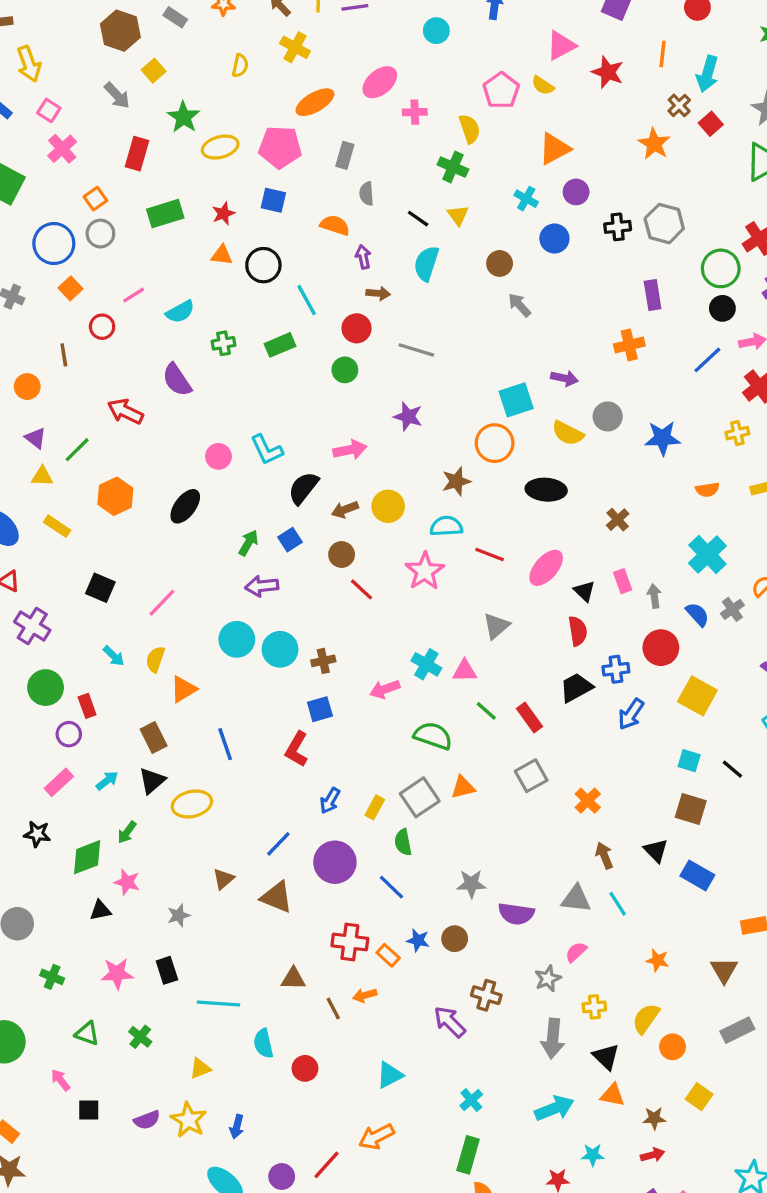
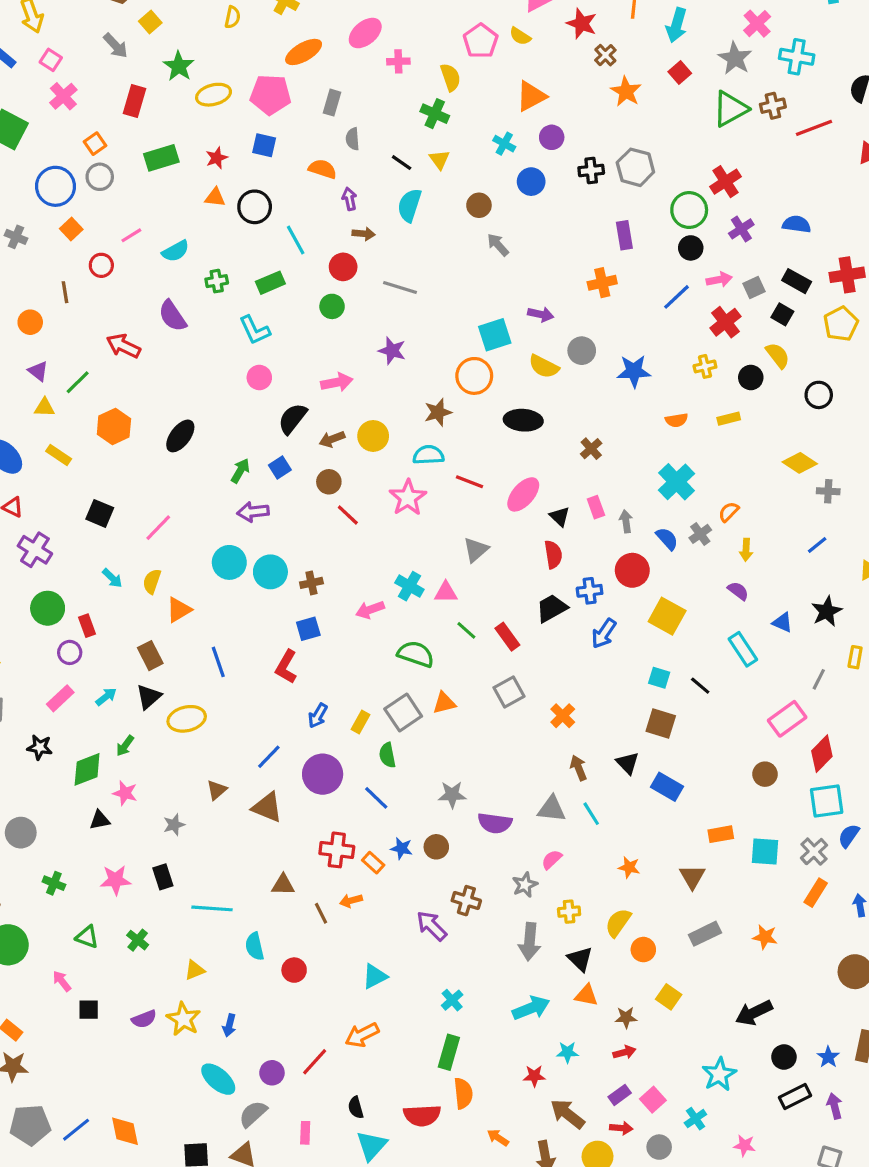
brown cross: (679, 105) -> (605, 55), moved
cyan L-shape: (267, 450) -> (255, 330), moved
pink circle: (218, 456) -> (259, 378), moved

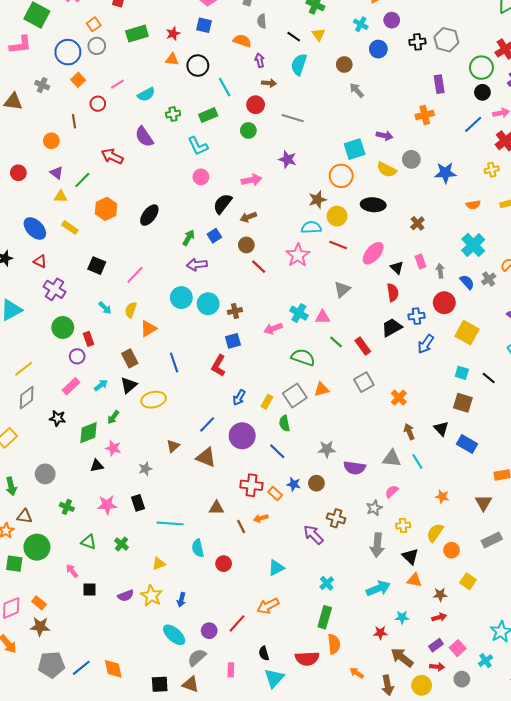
yellow circle: (373, 436) -> (337, 216), moved

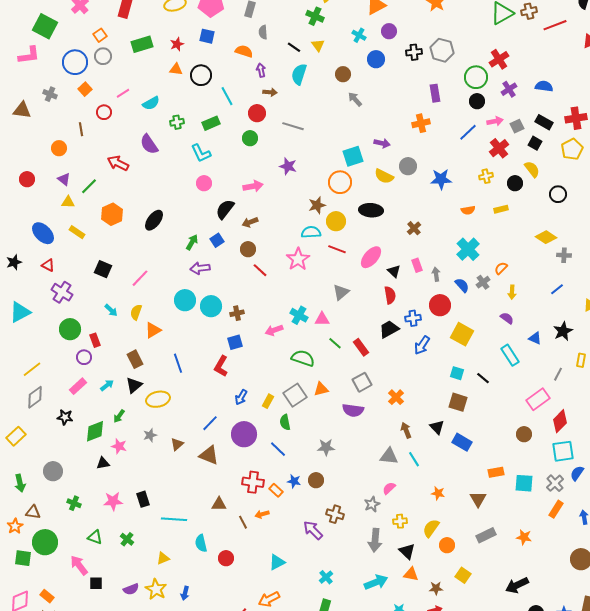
purple semicircle: (355, 468) -> (353, 410), moved
gray star: (145, 469) -> (150, 435), moved
pink arrow: (72, 571) -> (79, 565), size x1.5

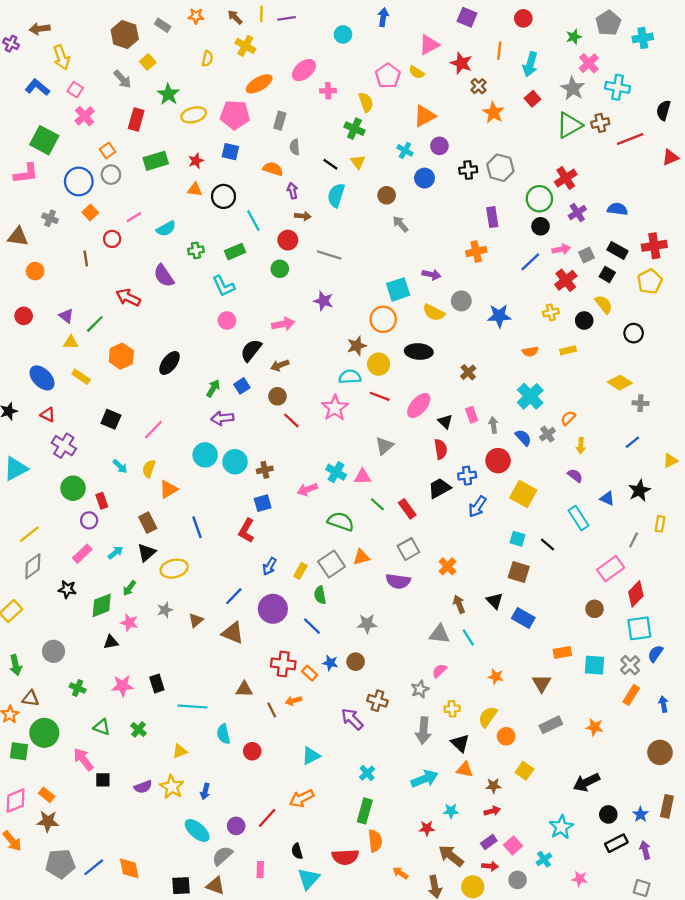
orange circle: (59, 148) -> (35, 271), moved

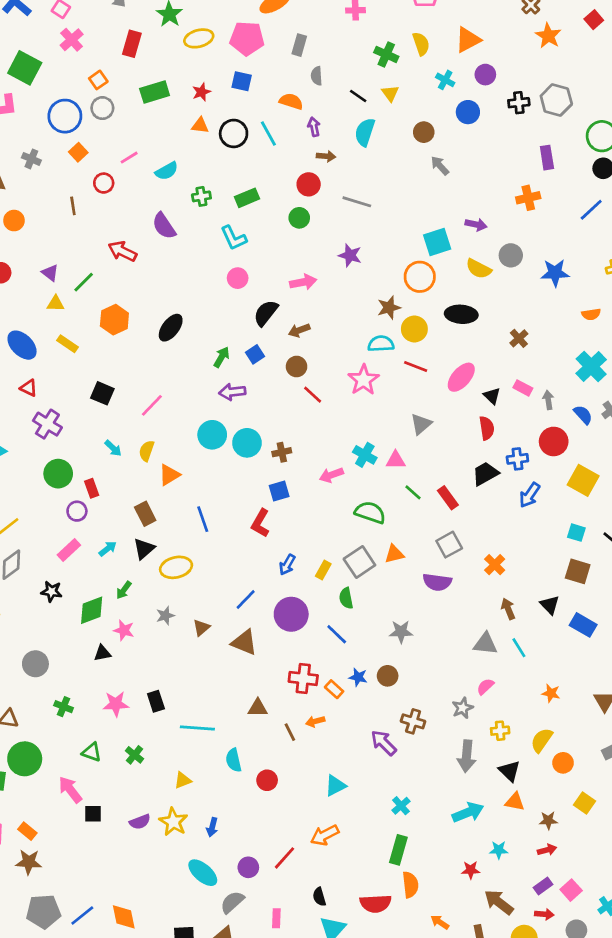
yellow semicircle: (366, 102) -> (421, 44), moved
cyan line: (253, 221) -> (268, 133), moved
pink rectangle: (472, 415) -> (523, 388), turned -42

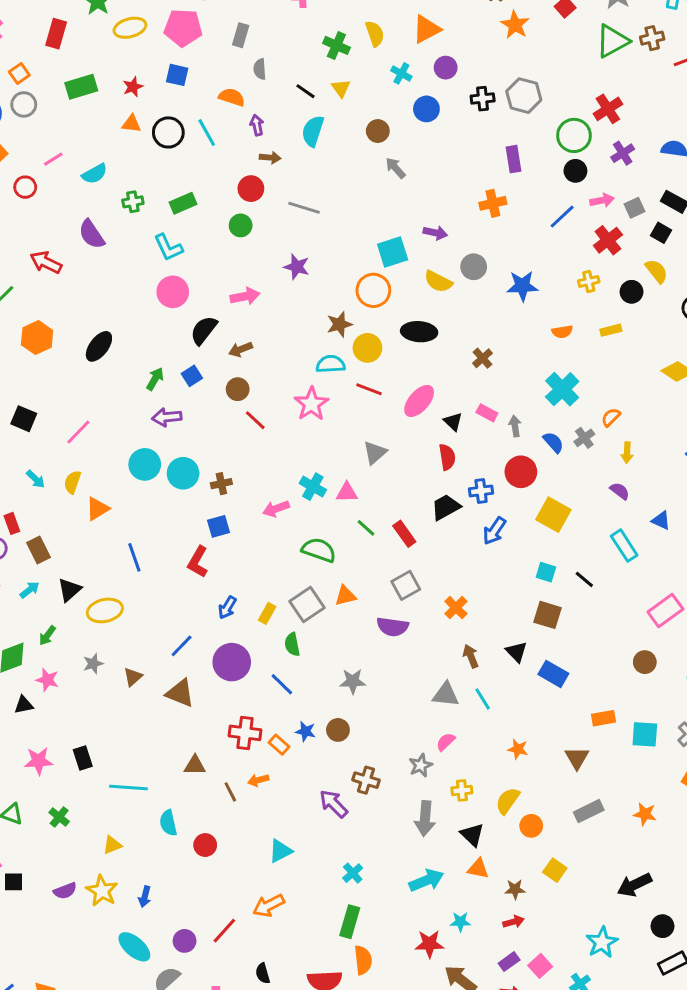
pink circle: (238, 278) -> (173, 292), size x1.4
brown rectangle: (145, 514) -> (38, 550), moved
red star: (471, 870) -> (429, 944), size x1.4

